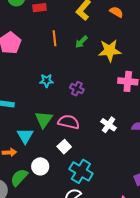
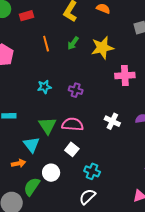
cyan cross: (81, 171) -> (92, 171), size x0.7

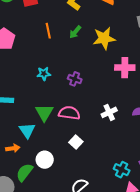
white cross: (112, 121) -> (109, 112), turned 35
white square: (72, 149) -> (76, 142), moved
cyan cross: (92, 171) -> (122, 170), moved

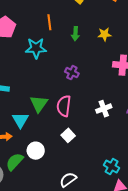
green arrow: (75, 32) -> (75, 34), moved, turned -40
yellow star: (104, 38) -> (104, 34), size x0.6
cyan star: (44, 74) -> (36, 48), moved, size x1.5
pink semicircle: (69, 113) -> (64, 106), turned -95

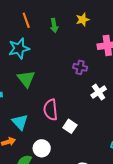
purple cross: (72, 73) -> (80, 67), moved
green triangle: (39, 104) -> (26, 79), moved
pink semicircle: (64, 106) -> (51, 110), moved

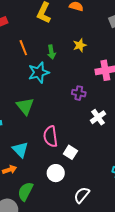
cyan star: (19, 48) -> (39, 72), moved
white circle: (42, 148) -> (56, 173), moved

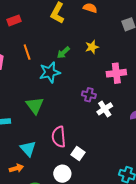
orange line: (23, 48) -> (27, 52), moved
green arrow: (51, 52) -> (63, 53), turned 56
white cross: (98, 117) -> (105, 109), moved

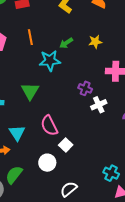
pink semicircle: (59, 137) -> (49, 126), turned -30

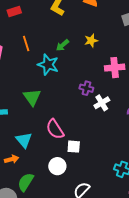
cyan star: (50, 61) -> (48, 65), turned 30
white square: (66, 145) -> (74, 147), turned -32

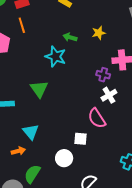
orange line: (26, 43) -> (22, 25), moved
green arrow: (62, 45) -> (70, 37), turned 56
purple cross: (86, 88) -> (103, 75), moved
pink semicircle: (55, 129) -> (97, 118), moved

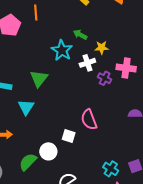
yellow star: (99, 33) -> (102, 48), moved
white cross: (109, 95) -> (87, 63), moved
cyan triangle: (31, 132) -> (26, 107), moved
green semicircle: (32, 174) -> (28, 162), moved

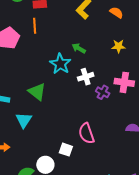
yellow star: (102, 48) -> (119, 46), moved
green triangle: (39, 79) -> (37, 92), turned -30

